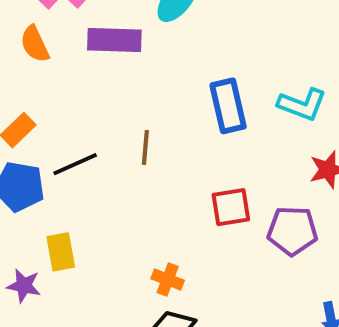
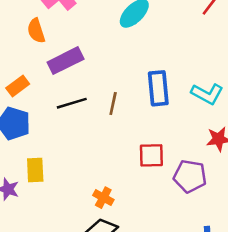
purple rectangle: (114, 40) -> (66, 61), moved, turned -36
brown line: (145, 147) -> (113, 103), moved
black line: (75, 164) -> (72, 103), moved

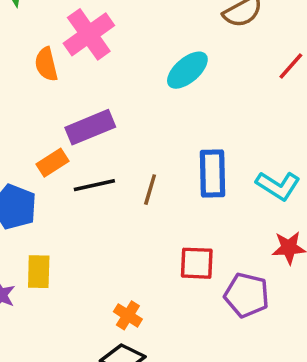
orange semicircle: (36, 31) -> (46, 64), moved
orange rectangle: (18, 86) -> (53, 163), moved

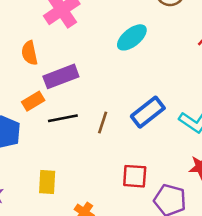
orange semicircle: (46, 64) -> (30, 53), moved
blue rectangle: (213, 173) -> (148, 112), turned 52
yellow rectangle: (39, 272) -> (47, 182), moved

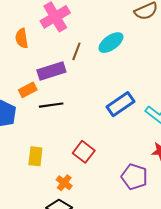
orange semicircle: (30, 53) -> (22, 38), moved
brown line: (103, 122) -> (76, 51), moved
red square: (135, 176) -> (84, 152), moved, turned 30

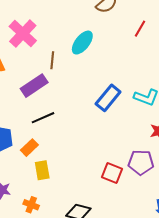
orange rectangle: (28, 90) -> (29, 148), moved
red square: (84, 152) -> (112, 173), moved
orange cross: (64, 183) -> (31, 205), moved

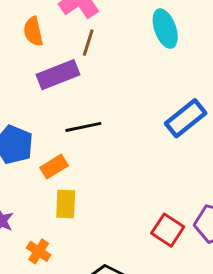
cyan ellipse: (82, 43) -> (165, 29), turned -70
brown line: (52, 60) -> (88, 43), moved
purple rectangle: (34, 86) -> (58, 75), moved

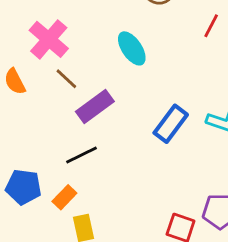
brown line: (88, 43) -> (66, 79), turned -50
purple rectangle: (58, 75) -> (95, 107), moved

